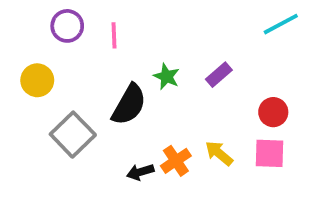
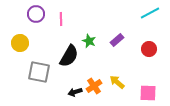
red circle: (273, 112) -> (149, 49), moved
gray square: (73, 135) -> (39, 72), turned -35
pink square: (270, 153) -> (148, 93), moved

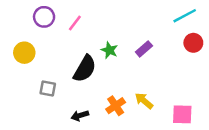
pink line: (61, 19) -> (75, 23), turned 40
red circle: (149, 49) -> (193, 43), moved
gray square: (39, 72) -> (48, 88), size x0.6
black arrow: (75, 92) -> (80, 116), moved

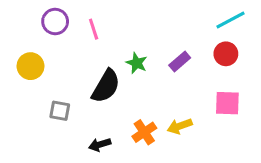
pink line: (75, 23) -> (94, 29), turned -56
red circle: (193, 43) -> (226, 54), moved
yellow arrow: (144, 101) -> (180, 126), turned -60
pink square: (182, 114) -> (227, 103), moved

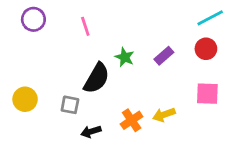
purple circle: (55, 21) -> (33, 19), moved
yellow circle: (30, 66) -> (25, 99), moved
gray square: (60, 111) -> (70, 105), moved

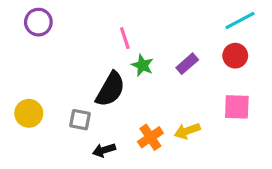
pink line: (85, 26) -> (125, 38), moved

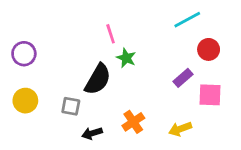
cyan line: (240, 20) -> (187, 20), moved
purple circle: (38, 22) -> (24, 54), moved
purple rectangle: (187, 64) -> (183, 78), moved
yellow arrow: (187, 131) -> (180, 129), moved

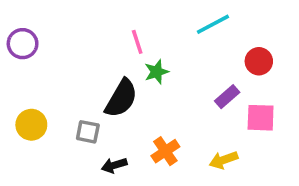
cyan line: (187, 20) -> (213, 24), moved
purple circle: (24, 54) -> (23, 44), moved
green star: (126, 58) -> (157, 72), turned 30

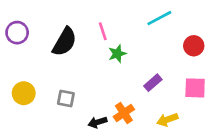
purple rectangle: (227, 97) -> (153, 83), moved
black semicircle: (121, 98) -> (65, 42), moved
black arrow: (114, 165) -> (97, 122), moved

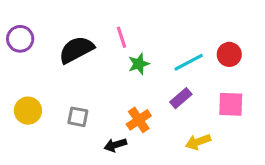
cyan line: (159, 18) -> (189, 62), moved
black semicircle: (65, 42) -> (76, 50), turned -148
orange cross: (124, 113) -> (139, 120), moved

